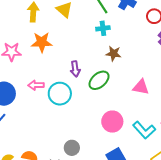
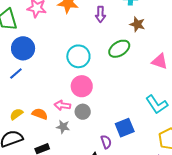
purple arrow: (75, 69) -> (100, 14), moved
pink arrow: (36, 85) -> (62, 105), moved
pink circle: (112, 122) -> (82, 86), moved

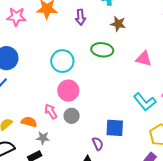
green ellipse: (119, 49) -> (102, 50), turned 45
pink arrow: (62, 105) -> (51, 111), turned 56
gray star: (63, 127) -> (43, 138), moved
blue square: (125, 128) -> (115, 128), turned 30

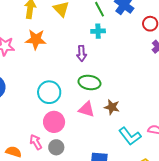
purple arrow: (80, 17) -> (82, 53), moved
brown star: (118, 24) -> (112, 107), moved
pink triangle: (144, 59) -> (87, 109), moved

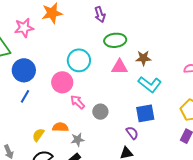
pink circle: (54, 122) -> (62, 82), moved
cyan L-shape: (130, 136) -> (150, 84), moved
pink arrow: (36, 142) -> (78, 102), moved

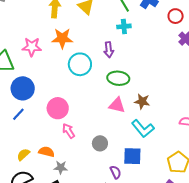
cyan circle: (79, 60) -> (80, 64), moved
gray circle: (100, 112) -> (100, 143), moved

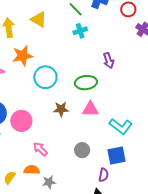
purple arrow: (109, 50) -> (109, 60), moved
brown star: (142, 101) -> (61, 109), moved
pink circle: (58, 108) -> (21, 121), moved
pink arrow: (69, 131) -> (40, 149), moved
purple semicircle: (116, 172) -> (104, 175), turned 48

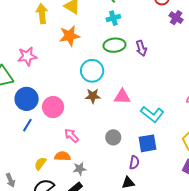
orange star: (23, 56) -> (70, 36), moved
cyan circle: (45, 77) -> (92, 71), moved
green ellipse: (86, 83) -> (114, 45), moved

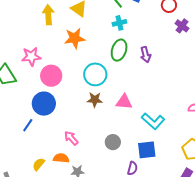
green ellipse: (114, 45) -> (119, 50), turned -70
blue circle: (27, 99) -> (44, 104), moved
pink circle: (53, 107) -> (51, 76), moved

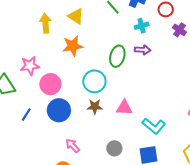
cyan cross: (119, 23) -> (142, 26), moved
purple arrow: (146, 55) -> (143, 50), moved, turned -70
blue circle: (44, 104) -> (59, 110), moved
blue line: (28, 125) -> (26, 115), moved

